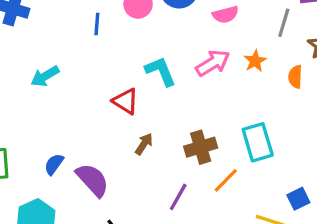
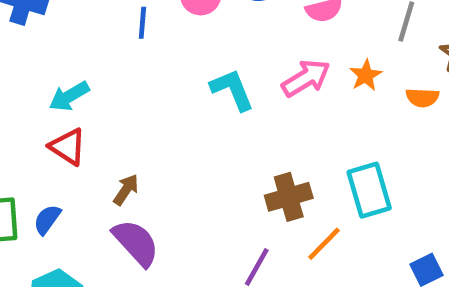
orange semicircle: (295, 77) -> (422, 98), turned -90
red triangle: (126, 101) -> (68, 147), moved
brown arrow: (144, 144) -> (126, 190), moved
blue semicircle: (54, 164) -> (47, 220), moved

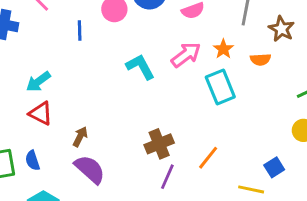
cyan rectangle: (369, 190) -> (220, 87), moved
brown cross: (289, 197) -> (159, 144), moved
blue semicircle: (47, 220) -> (33, 160), turned -48

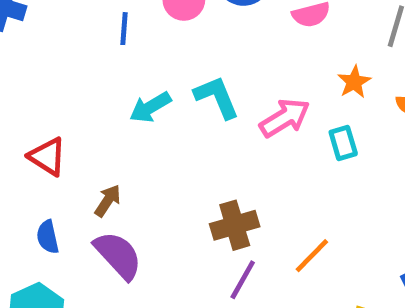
pink arrow: (186, 55) -> (285, 118), moved
cyan arrow: (38, 82) -> (150, 107), moved
cyan rectangle: (220, 87) -> (343, 143), size x0.6
blue semicircle: (33, 160) -> (48, 237), moved

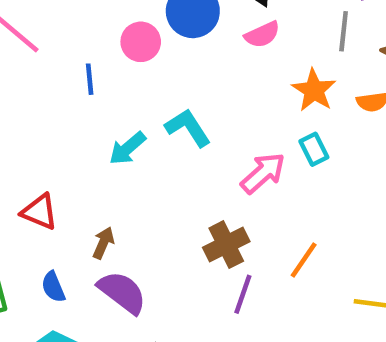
orange star: (354, 82) -> (314, 90), size x1.4
pink arrow: (285, 118) -> (263, 173), moved

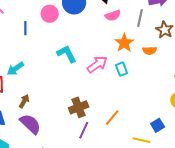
pink semicircle: (262, 35) -> (113, 15), moved
cyan arrow: (127, 148) -> (15, 69), moved
pink arrow: (263, 173) -> (97, 64), moved

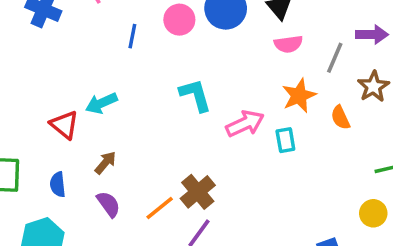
orange semicircle: (150, 51) -> (340, 118), turned 56
brown cross: (79, 107) -> (198, 192), turned -30
orange line: (112, 118) -> (160, 208), moved
purple semicircle: (30, 124) -> (108, 204), size x0.7

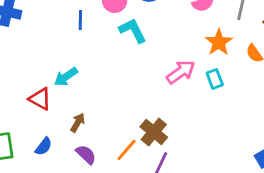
cyan L-shape: (195, 95) -> (133, 30), moved
blue semicircle: (58, 184) -> (44, 146), turned -126

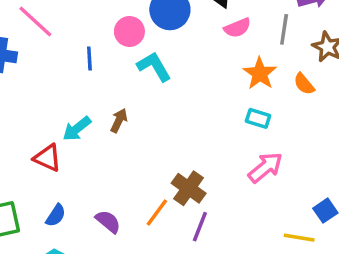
pink arrow: (181, 72) -> (265, 167), moved
cyan rectangle: (215, 79) -> (258, 118), turned -48
brown arrow: (78, 123) -> (119, 120), moved

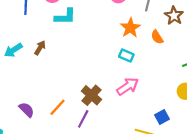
cyan L-shape: (154, 67) -> (65, 17), turned 115
brown cross: (189, 188) -> (91, 95), moved

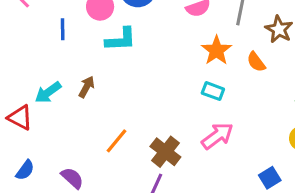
orange line: (57, 107) -> (117, 141), moved

